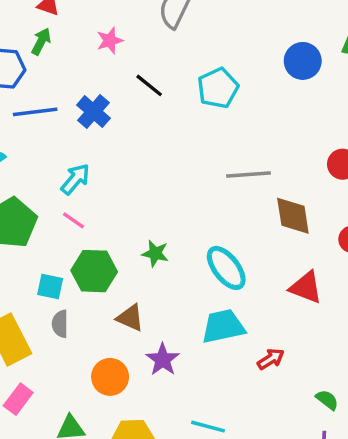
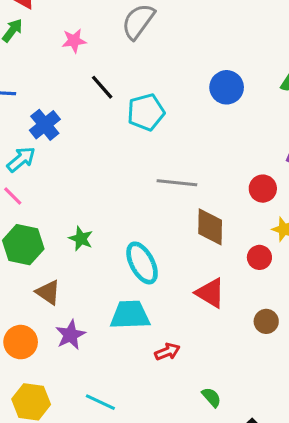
blue circle: (303, 61) -> (227, 87), moved
cyan pentagon: (218, 88) -> (146, 112), moved
blue cross: (93, 112) -> (45, 125), moved

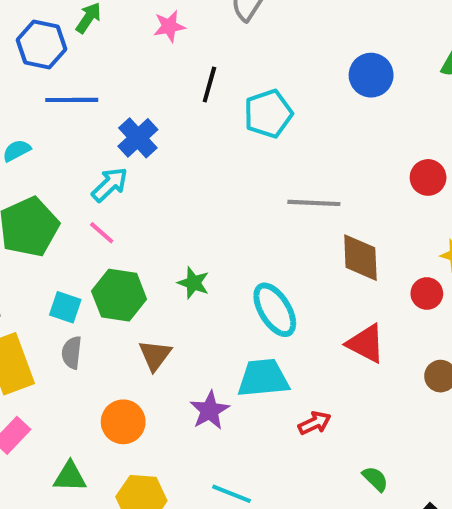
black line: (102, 87) -> (209, 85), turned 60
red circle: (263, 189) -> (428, 177), moved
brown triangle: (48, 292) -> (155, 355), turned 36
purple star: (70, 335) -> (210, 410), moved

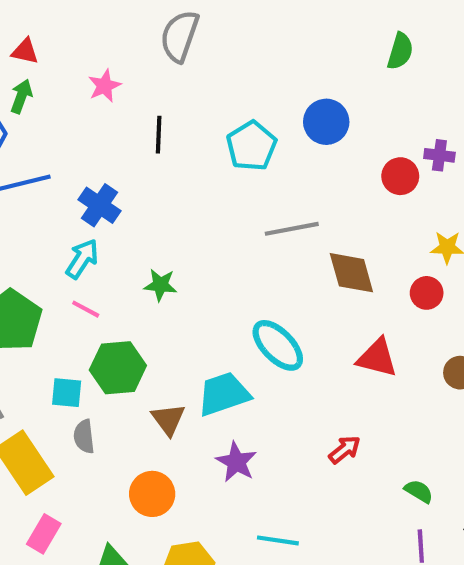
blue circle: (371, 75) -> (326, 122), moved
cyan pentagon: (268, 114) -> (251, 146), moved
green star: (193, 283) -> (160, 285), moved
cyan trapezoid: (263, 378) -> (224, 394), moved

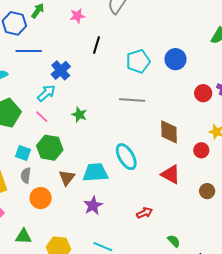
gray line: (292, 229) -> (132, 100), moved
orange circle: (152, 494) -> (41, 198), moved

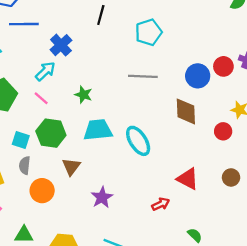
blue circle: (176, 59) -> (198, 76), moved
cyan trapezoid: (95, 173) -> (98, 130), moved
red triangle: (171, 174) -> (188, 179), moved

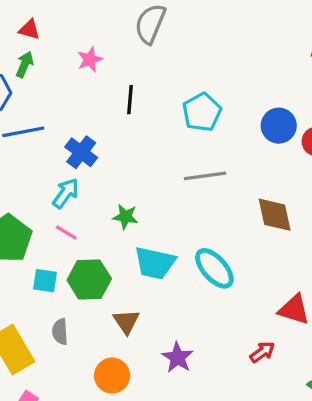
blue circle: (198, 76) -> (279, 126), moved
cyan trapezoid: (98, 130) -> (155, 263), turned -152
cyan square: (21, 140) -> (45, 281), moved
orange circle: (42, 191) -> (112, 376), moved

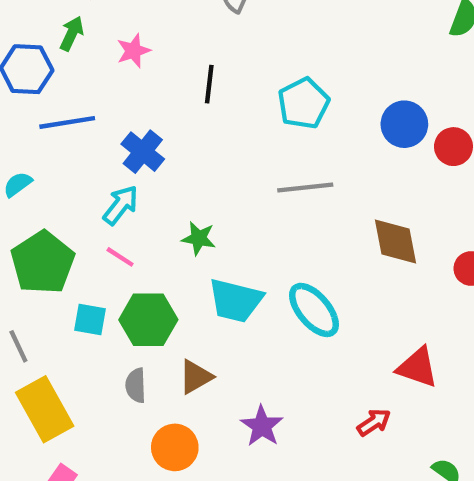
pink star: (90, 59) -> (133, 51), moved
brown triangle: (126, 322) -> (196, 377), turned 32
gray semicircle: (60, 332) -> (136, 385), moved

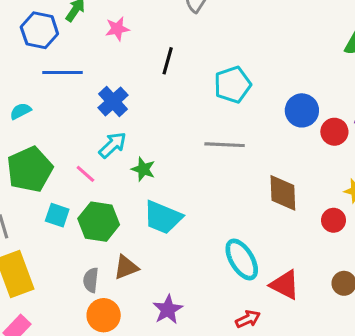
cyan arrow: (121, 205) -> (113, 145), moved
cyan ellipse: (314, 310) -> (242, 260), moved
gray semicircle: (136, 385) -> (91, 280), moved

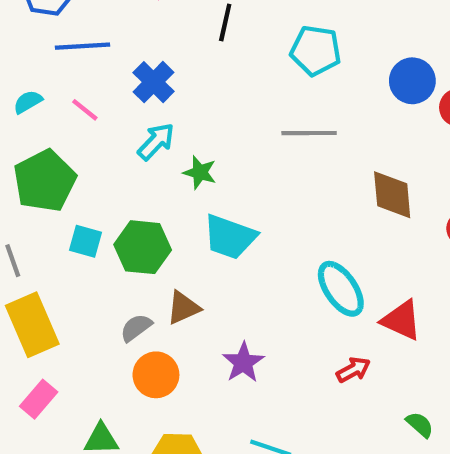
cyan pentagon: (232, 85) -> (316, 51), turned 30
pink line: (85, 174) -> (85, 110), moved
gray semicircle: (91, 280) -> (136, 328), turned 50

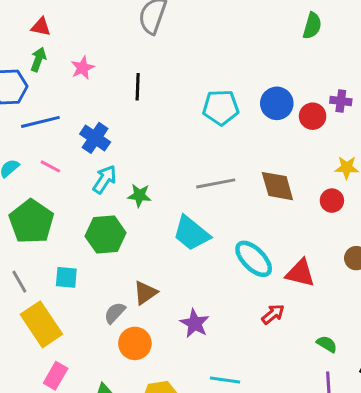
cyan pentagon: (316, 51) -> (221, 108), moved
gray line: (309, 133) -> (216, 183), moved
cyan trapezoid: (230, 237) -> (191, 233), moved, turned 30
cyan square: (85, 241) -> (66, 277), moved
green hexagon: (143, 247) -> (106, 234), moved

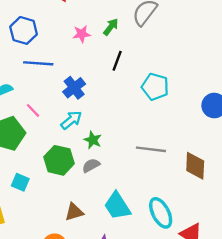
green arrow: (38, 59) -> (111, 27), moved
cyan pentagon: (221, 108) -> (155, 87), moved
pink line: (50, 166) -> (33, 110), moved
cyan trapezoid: (191, 233) -> (117, 206), moved
gray semicircle: (115, 313) -> (91, 165), moved

